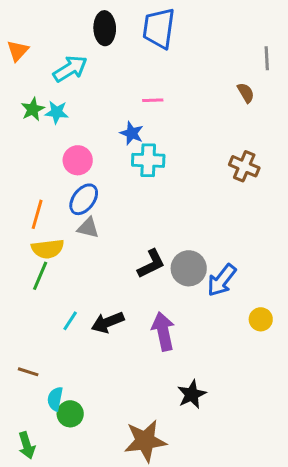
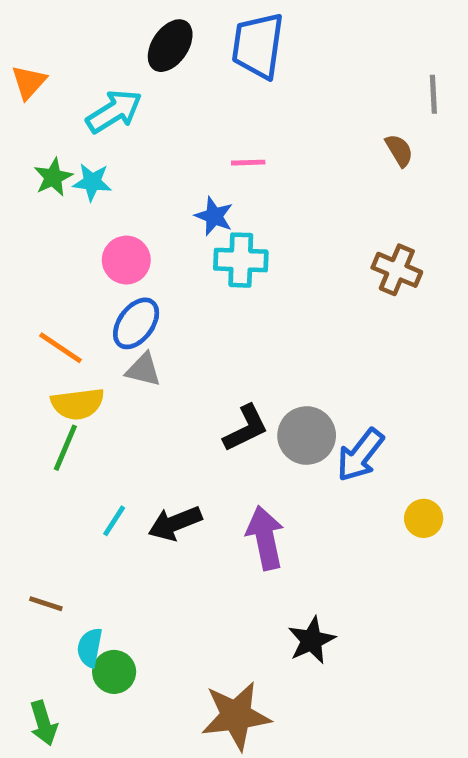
black ellipse: (105, 28) -> (170, 46), turned 36
orange line: (37, 214) -> (60, 348), turned -72

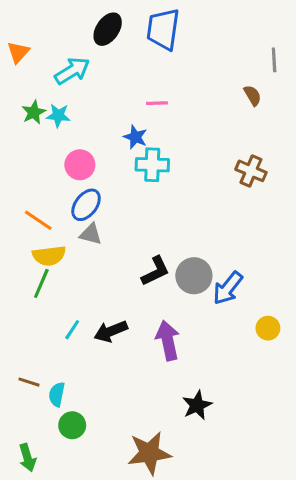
cyan semicircle: (90, 648) -> (57, 394), moved

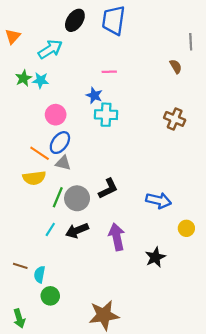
orange line: (38, 220) -> (40, 153), moved
gray circle: (194, 276) -> (77, 198), moved
green line: (41, 283) -> (58, 197), moved
blue arrow: (228, 288) -> (159, 200), turned -115
black star: (197, 405) -> (155, 257), moved

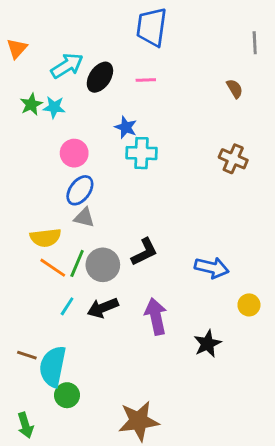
black ellipse: (75, 20) -> (100, 77), moved
gray line: (191, 42) -> (255, 43), moved
pink line: (109, 72) -> (146, 80), moved
orange line: (40, 153) -> (53, 268), moved
cyan semicircle: (40, 274) -> (53, 367), size x1.8

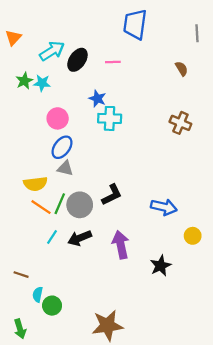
blue trapezoid: (152, 27) -> (135, 24), moved
cyan semicircle: (53, 367) -> (38, 294), moved, size x0.5

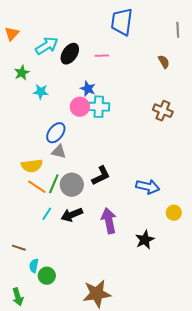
cyan star: (42, 83) -> (41, 92), moved
pink circle: (58, 118) -> (80, 107), moved

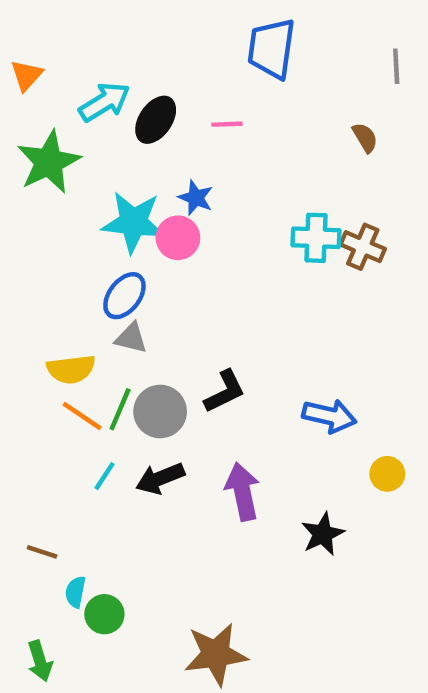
green star: (22, 73) -> (49, 162), size x1.8
cyan star: (41, 92) -> (133, 222), moved, size x1.8
cyan cross: (99, 107) -> (316, 238), moved

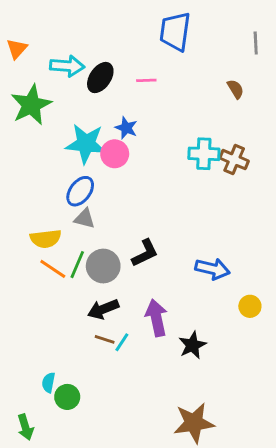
cyan arrow: (104, 102) -> (67, 66), turned 36
cyan line: (104, 476) -> (122, 342), moved
black star: (323, 534) -> (192, 345), moved
brown line: (42, 552) -> (105, 339), moved
brown star: (216, 654) -> (194, 423), moved

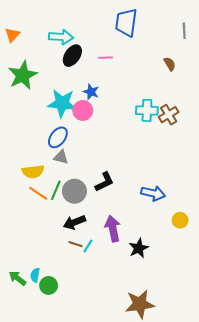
cyan arrow: (67, 66) -> (61, 37), moved
brown cross: (234, 160) -> (169, 115), turned 36
green arrow: (25, 427) -> (17, 278), moved, turned 144

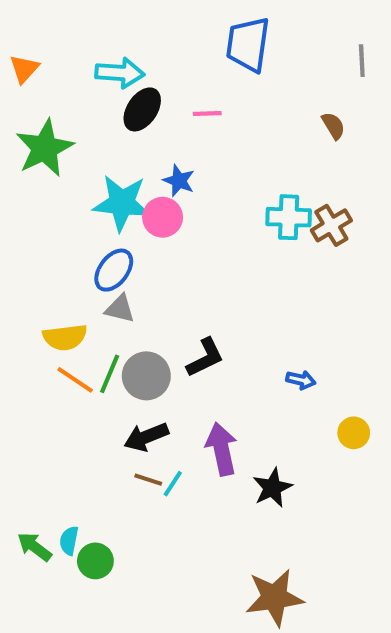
blue arrow: (153, 193) -> (301, 380), size x0.6

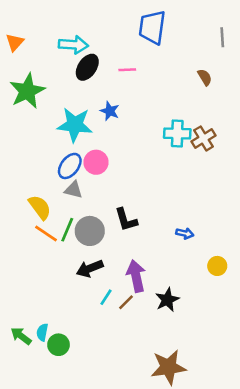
pink circle: (163, 217) -> (96, 162), moved
yellow semicircle: (65, 337) -> (40, 207), turned -120
black L-shape: (205, 358) -> (126, 220), turned 100
brown line: (148, 480) -> (126, 302), moved, turned -63

